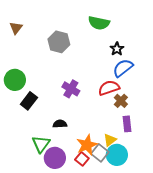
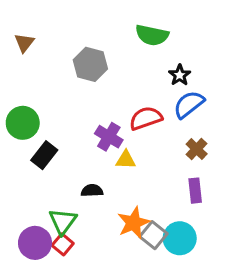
red semicircle: (109, 88) -> (146, 118), moved
brown cross: (121, 101) -> (197, 149), moved
yellow triangle: (110, 140) -> (126, 160), moved, turned 40
purple circle: (55, 158) -> (35, 243), moved
red square: (82, 159) -> (63, 244), moved

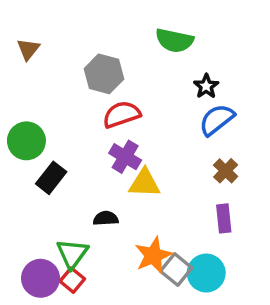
red semicircle: (146, 118) -> (122, 114), moved
yellow triangle: (126, 160) -> (144, 183), size x1.4

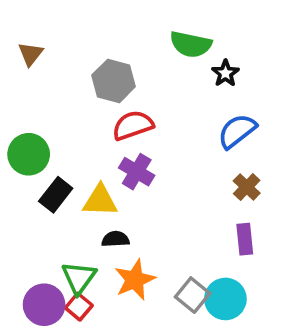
black star: (206, 86) -> (225, 73), moved
yellow triangle: (144, 183) -> (100, 201), moved
orange star: (153, 255) -> (135, 280), moved

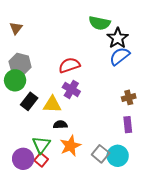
black star: (225, 73) -> (118, 38), size x1.5
gray hexagon: (114, 81) -> (20, 64), moved
blue semicircle: (237, 131) -> (120, 56), moved
brown cross: (247, 187) -> (129, 97), turned 32

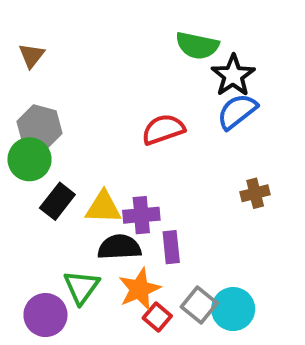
red semicircle: (69, 65) -> (163, 129), moved
purple cross: (71, 89) -> (141, 215), moved, turned -36
black semicircle: (60, 125) -> (119, 247), size x1.5
purple rectangle: (128, 125) -> (171, 247), moved
red square: (41, 160) -> (157, 317), moved

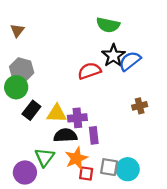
black star: (233, 75) -> (113, 56), moved
gray square: (199, 305) -> (109, 167), turned -30
red square: (157, 317) -> (86, 174), turned -32

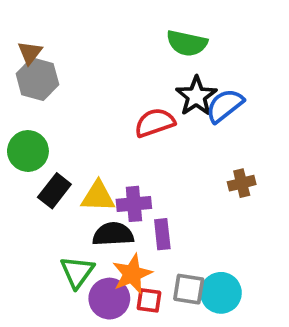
gray hexagon: (22, 70) -> (37, 79), moved
purple circle: (25, 173) -> (109, 299), moved

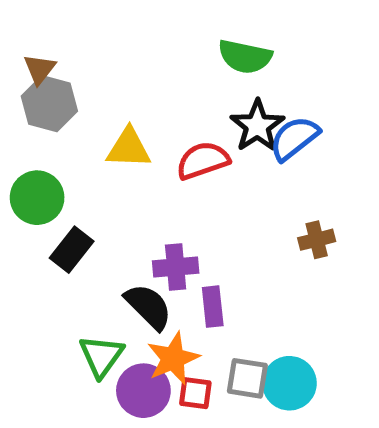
yellow triangle: (98, 196) -> (129, 148), moved
black semicircle: (113, 234) -> (148, 307), turned 48

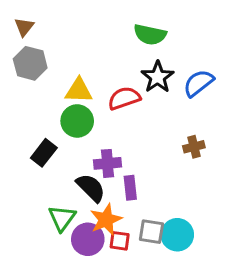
brown triangle: (40, 69) -> (24, 27), moved
blue semicircle: (294, 138) -> (198, 83), moved
green circle: (37, 198) -> (77, 121), moved

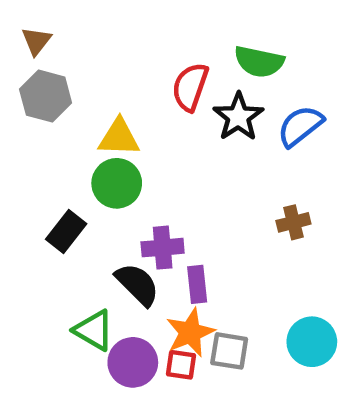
green semicircle: (150, 35) -> (259, 62), moved
red semicircle: (124, 98) -> (190, 87), moved, turned -52
green triangle: (62, 218) -> (94, 330), turned -36
orange star: (106, 220) -> (190, 333), moved
cyan circle: (177, 235) -> (312, 342), moved

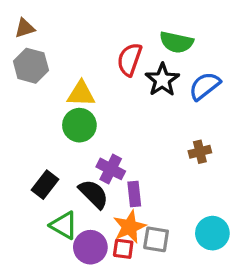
brown triangle: (36, 41) -> (25, 28), turned 35
black rectangle: (66, 232) -> (45, 185), moved
purple cross: (163, 248) -> (111, 169), turned 32

